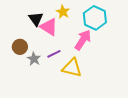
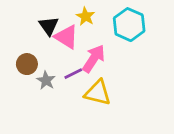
pink arrow: (83, 40) -> (94, 59), moved

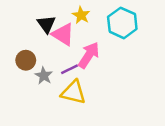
yellow triangle: (98, 93) -> (73, 92), moved

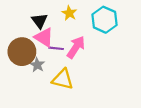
pink triangle: (63, 34) -> (44, 37), moved
brown circle: (26, 60) -> (22, 52), size x1.6
purple line: (70, 69) -> (56, 48), moved, turned 32

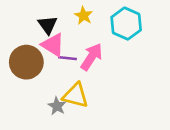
gray star: (37, 65) -> (57, 106), moved

